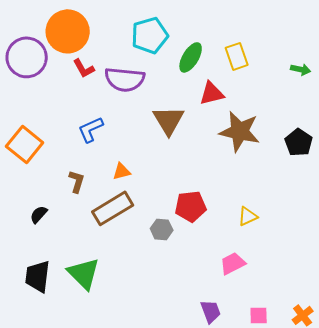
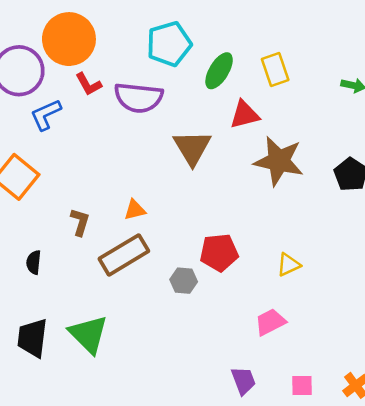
blue L-shape: (91, 129) -> (46, 115), moved
black semicircle: (39, 214) -> (34, 262), turned -36

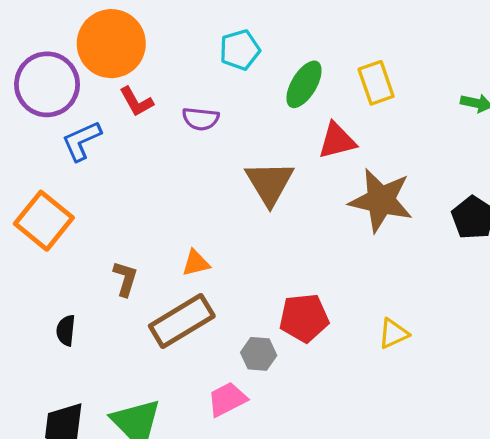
cyan pentagon: (169, 44) -> (240, 50), size x0.7
purple semicircle: (138, 98) -> (201, 119), size x0.6
pink trapezoid: (270, 322) -> (227, 399), moved

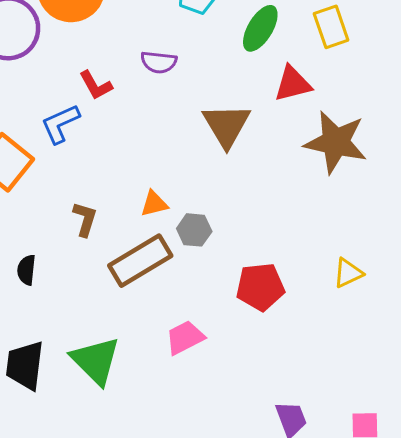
red L-shape: (136, 102) -> (96, 85), moved
blue L-shape: (81, 141) -> (60, 124), moved
red pentagon: (304, 318) -> (260, 287), moved
gray hexagon: (259, 354) -> (194, 230), moved

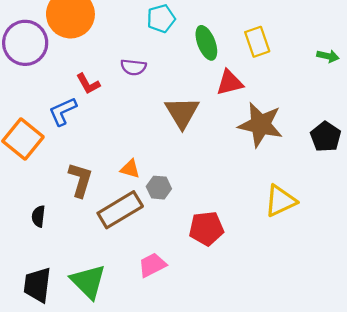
green ellipse: (260, 28) -> (206, 43), turned -52
orange triangle: (154, 204) -> (130, 169), turned 30
brown L-shape: (85, 219) -> (80, 180), size x1.4
yellow triangle: (348, 273) -> (280, 201), moved, size x1.5

